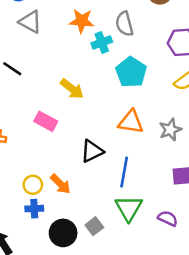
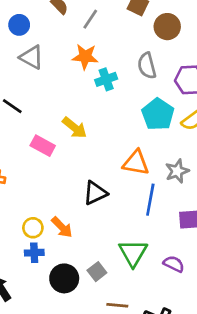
gray semicircle: (124, 24) -> (147, 66), moved
cyan pentagon: (131, 72) -> (158, 114), moved
pink rectangle: (46, 121) -> (43, 146), moved
blue line: (124, 172) -> (150, 200), moved

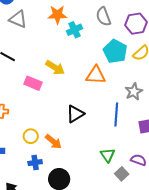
orange triangle: (136, 163) -> (96, 75), moved
yellow circle: (33, 228) -> (31, 136), moved
green triangle: (133, 253) -> (108, 155), size x0.7
gray square: (97, 272) -> (122, 174), moved

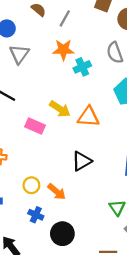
gray triangle: (18, 19) -> (19, 54), turned 42
orange triangle: (96, 75) -> (88, 117), moved
blue cross: (35, 163) -> (36, 215), turned 32

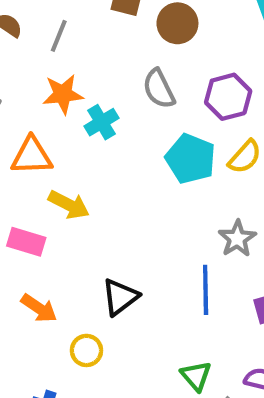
orange triangle: (88, 117) -> (32, 156), moved
yellow circle: (31, 185) -> (86, 350), moved
orange arrow: (57, 192) -> (39, 308), moved

